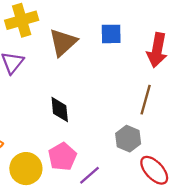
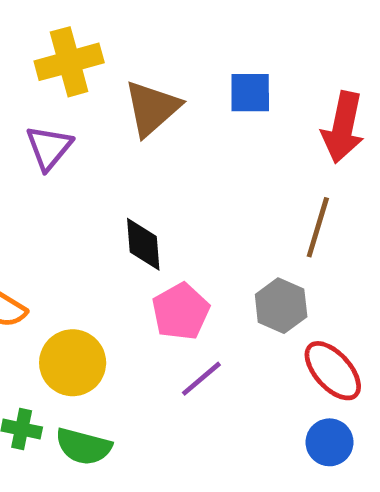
pink pentagon: (62, 157) -> (181, 312), moved

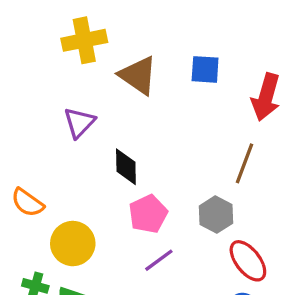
brown triangle: (152, 108) -> (138, 75), turned -48
purple triangle: (49, 148) -> (79, 123), moved

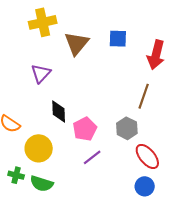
brown triangle: (138, 75) -> (77, 43), turned 36
black diamond: (126, 167) -> (59, 111), moved

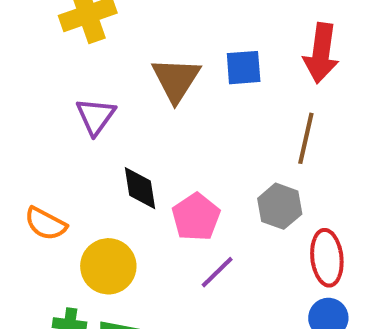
blue square: (118, 39) -> (244, 68), moved
brown triangle: (77, 43) -> (176, 80), moved
red ellipse: (147, 156) -> (327, 258), turned 40

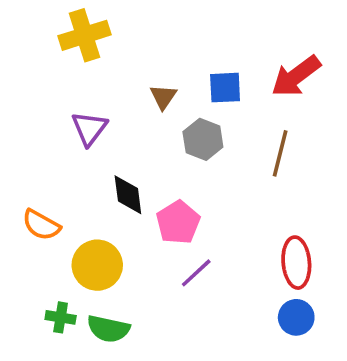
red arrow: (321, 53) -> (296, 76), turned 44
brown triangle: (176, 80) -> (163, 97), size x0.6
gray hexagon: (280, 206) -> (203, 139), moved

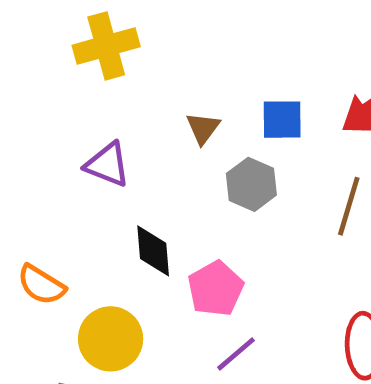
purple triangle: (89, 128) -> (107, 165), turned -48

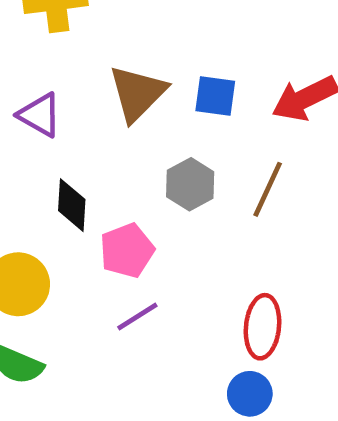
brown triangle: (203, 128) -> (137, 93), size x1.8
gray hexagon: (251, 184) -> (190, 184), moved

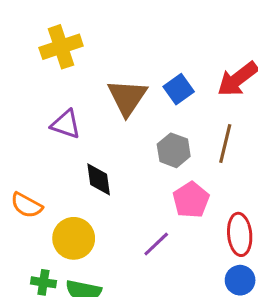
blue square: (215, 96) -> (179, 89), turned -32
pink pentagon: (127, 250) -> (191, 200), moved

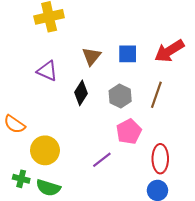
blue square: (179, 89) -> (128, 54), turned 30
brown triangle: (127, 97) -> (91, 56), size x0.7
black diamond: (99, 179) -> (81, 93), moved, turned 35

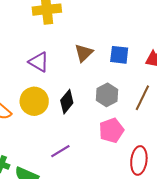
black diamond: (81, 93) -> (67, 102), moved
yellow circle: (45, 150) -> (34, 101), moved
purple line: (102, 160) -> (60, 151), moved

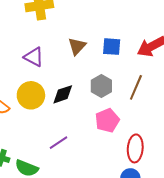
black diamond: (67, 102) -> (63, 94), turned 35

